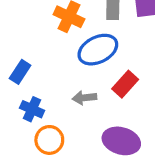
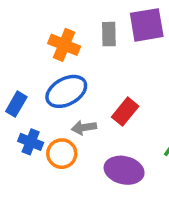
blue ellipse: (98, 50) -> (66, 91), moved
orange circle: (49, 140) -> (62, 154), moved

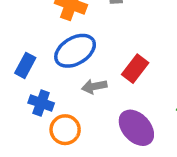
orange circle: (62, 154) -> (65, 130), moved
purple ellipse: (124, 170) -> (136, 128), turned 36

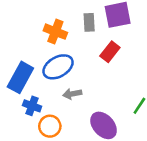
blue rectangle: (25, 65) -> (20, 77), size x1.6
red rectangle: (135, 69) -> (110, 52), moved

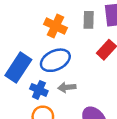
blue cross: (32, 106) -> (39, 90), moved

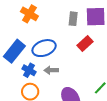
orange cross: (56, 26) -> (29, 14), moved

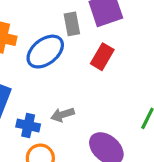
blue ellipse: (44, 48) -> (45, 52), moved

